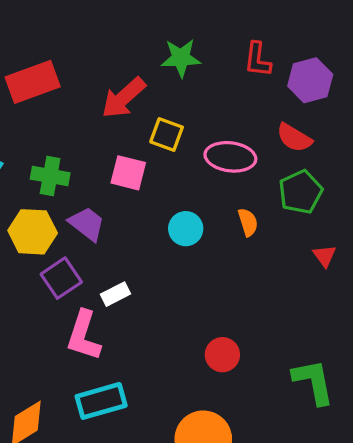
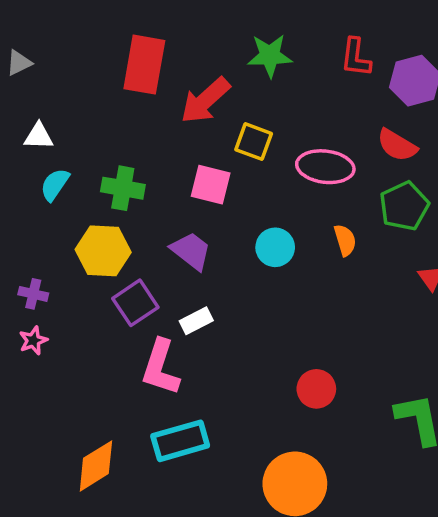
red rectangle: (33, 82) -> (144, 65), moved, turned -60
purple trapezoid: (87, 224) -> (191, 251), moved

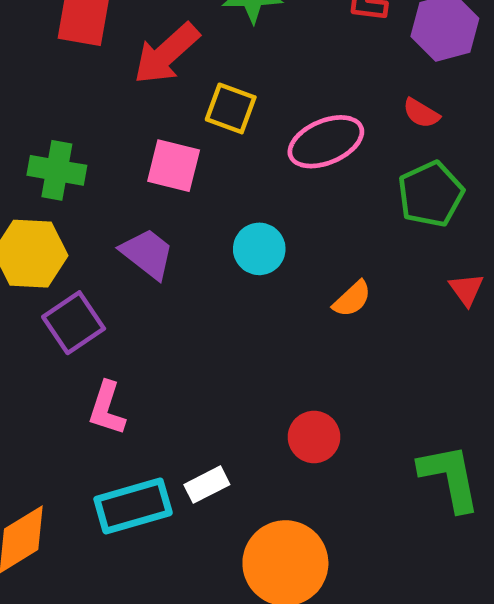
red semicircle: (397, 145) -> (421, 113), size x0.7
pink ellipse: (325, 167) -> (326, 142), turned -30
orange semicircle: (345, 240) -> (352, 299), moved, turned 64
white rectangle: (196, 321) -> (207, 485), moved
pink L-shape: (160, 367) -> (107, 408), size x0.7

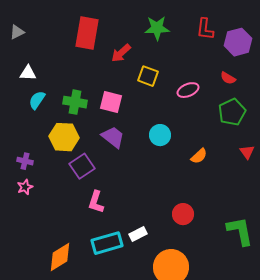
red arrow: (166, 54) -> (121, 53), size x0.7
pink ellipse: (326, 142) -> (188, 90), size x0.7
pink square: (174, 166) -> (111, 102), moved

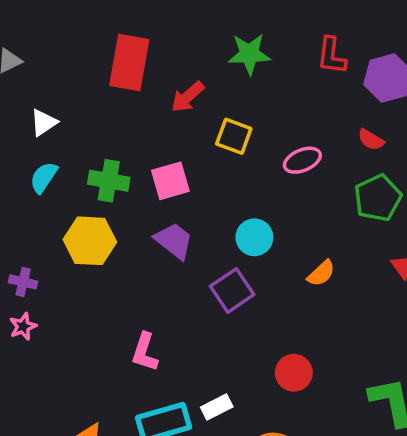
white triangle: (28, 73) -> (44, 123), moved, turned -36
pink square: (111, 102) -> (170, 181), turned -30
purple square: (82, 166) -> (232, 290), moved

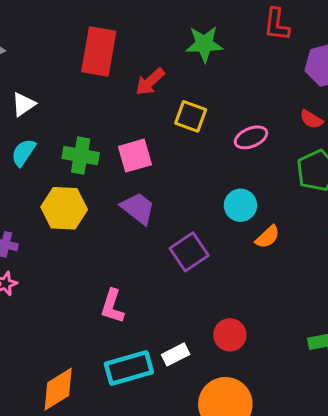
red L-shape: (332, 56) -> (277, 24), moved
cyan circle: (254, 237) -> (240, 205), moved
red circle: (294, 373) -> (230, 335), moved

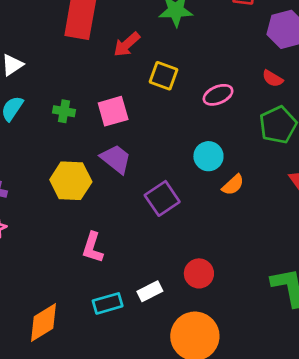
green cross: (81, 156) -> (64, 111), size x0.7
yellow hexagon: (64, 208) -> (71, 181), moved
cyan rectangle: (129, 368) -> (108, 303), size x0.7

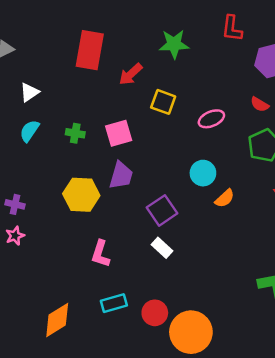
purple trapezoid: (116, 159) -> (121, 175), turned 68
red circle: (199, 273) -> (155, 313), moved
white rectangle: (150, 291) -> (162, 248), moved, turned 70

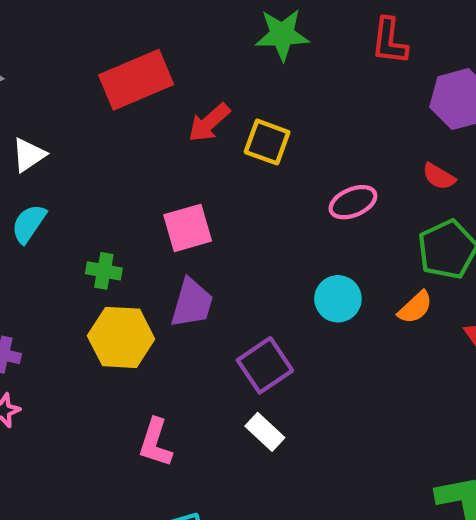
green star: (174, 44) -> (282, 35), moved
red rectangle: (90, 50) -> (136, 80), turned 57
yellow square: (163, 102) -> (267, 142), moved
green cross: (75, 133) -> (104, 271), moved
orange semicircle: (225, 198) -> (415, 307), moved

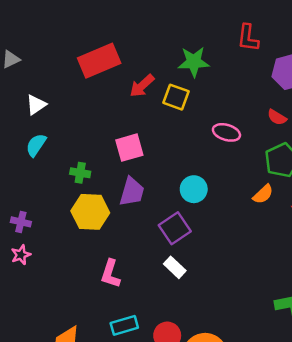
green star: (282, 35) -> (194, 62), moved
pink ellipse: (353, 202) -> (226, 132), turned 40
cyan circle: (338, 299) -> (194, 189), moved

